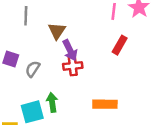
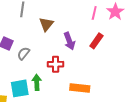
purple arrow: (70, 50) -> (69, 41), moved
red cross: (73, 66) -> (56, 64), moved

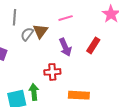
pink line: (94, 13) -> (66, 18), moved, turned 64
gray semicircle: (24, 53) -> (27, 34), moved

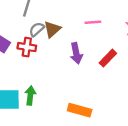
pink line: (66, 18) -> (93, 22), moved
red cross: (52, 72) -> (27, 47), moved

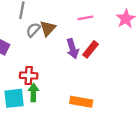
red cross: (27, 47) -> (29, 76), moved
red rectangle: (108, 58) -> (91, 49), moved

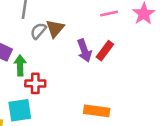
pink line: (85, 18) -> (109, 13), moved
green arrow: (33, 93) -> (20, 65), moved

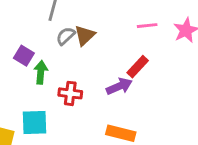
purple arrow: (84, 50) -> (119, 86), moved, turned -100
red cross: (35, 83) -> (70, 93), moved

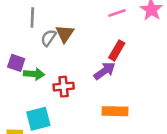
green arrow: (41, 72) -> (34, 74), turned 102

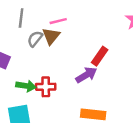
pink line: (117, 13) -> (58, 21), moved
green arrow: (34, 74) -> (26, 86), moved

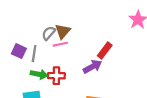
gray line: (21, 18) -> (34, 54), moved
pink line: (58, 21) -> (60, 44), moved

